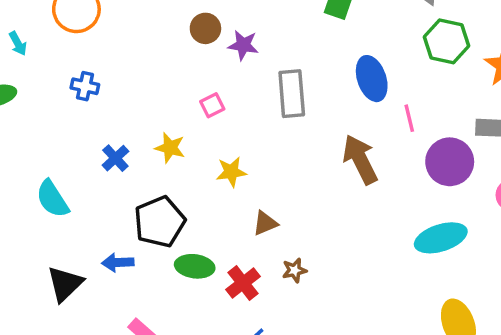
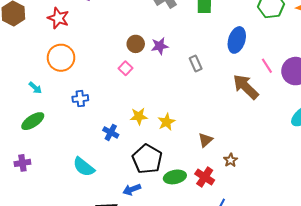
blue ellipse: (372, 79) -> (237, 40), turned 55
gray rectangle: (292, 94) -> (196, 63), size x0.6
pink square: (212, 105) -> (125, 68), moved
pink line: (409, 118) -> (267, 66), moved
yellow star: (231, 172) -> (166, 122), moved

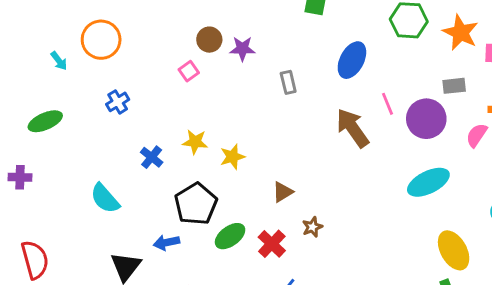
cyan arrow: (35, 88) -> (59, 61), moved
blue cross: (80, 99) -> (118, 102), turned -35
green ellipse: (175, 177) -> (230, 236), turned -35

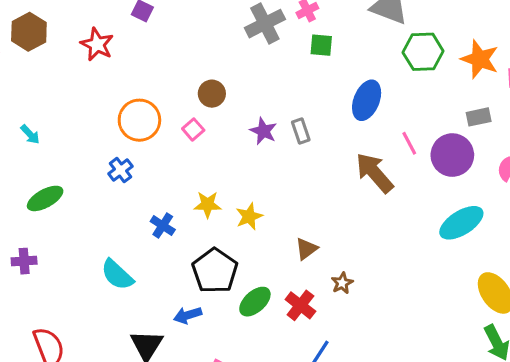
orange circle: (101, 40) -> (139, 120), moved
purple star: (242, 49) -> (263, 131), moved, turned 30
cyan arrow: (59, 61) -> (30, 134), moved

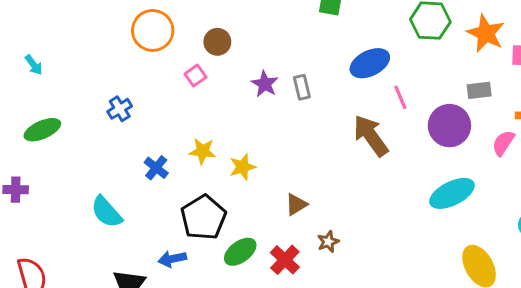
blue ellipse: (367, 100) -> (370, 63), turned 36
orange circle: (139, 120) -> (153, 30), moved
pink line: (409, 143) -> (400, 97), moved

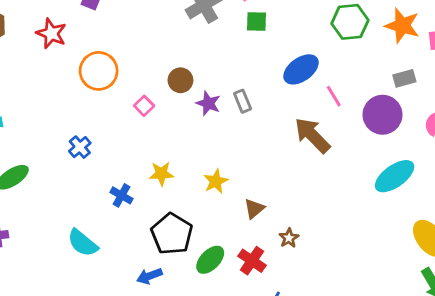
brown circle: (217, 42) -> (180, 80), moved
yellow star: (242, 167) -> (216, 181), moved

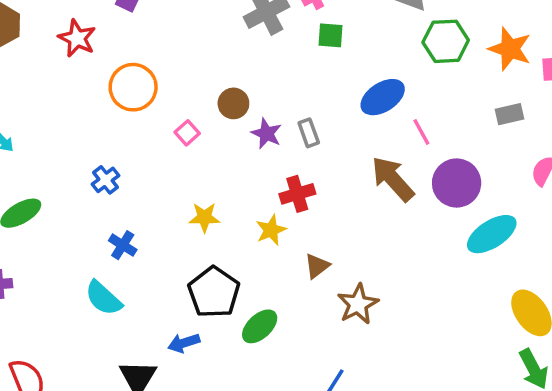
purple circle: (383, 115) -> (457, 183), moved
blue cross: (122, 195) -> (123, 245), moved
brown star: (289, 238) -> (358, 304), size x1.6
red cross: (252, 261) -> (297, 194), moved, turned 36

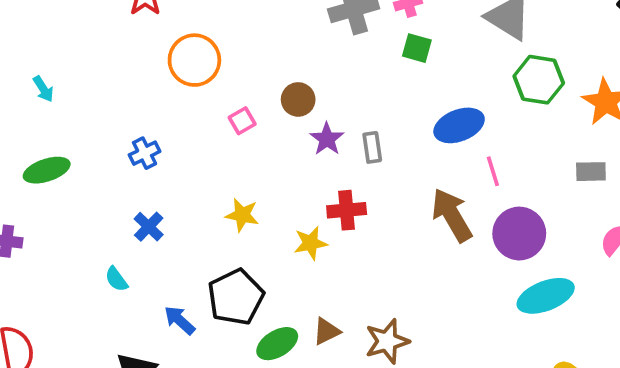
brown triangle: (317, 266) -> (327, 331), moved
cyan semicircle: (103, 298) -> (116, 279), size x0.6
blue arrow: (184, 343) -> (180, 320), moved, turned 48

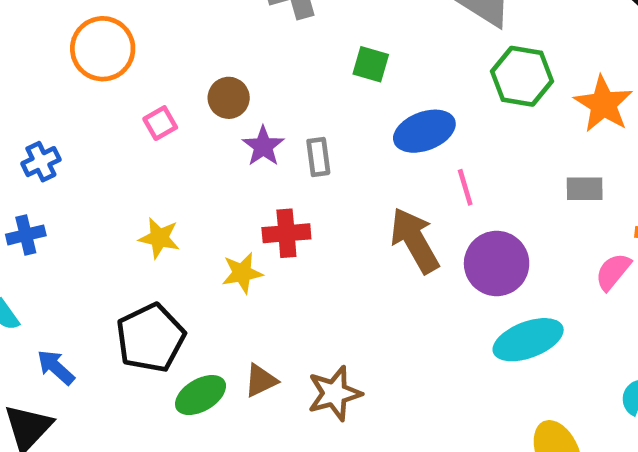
green square: (417, 48) -> (371, 64), moved
blue cross: (149, 227) -> (26, 235), moved, turned 32
blue arrow: (180, 320) -> (56, 367), moved

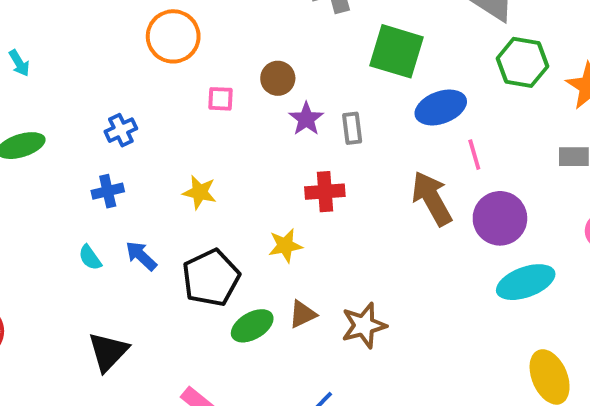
green square: (371, 64) -> (397, 51), size x1.8
pink square: (160, 123) -> (221, 99), turned 32
yellow star: (159, 238) -> (200, 192), moved
yellow star: (242, 273) -> (285, 246), moved
blue arrow: (56, 367) -> (141, 256), moved

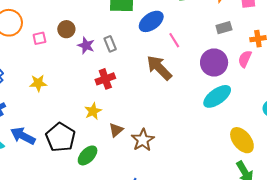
pink square: (221, 99) -> (39, 38), moved
yellow star: (200, 192) -> (38, 83), moved
purple circle: (500, 218) -> (214, 62), moved
blue arrow: (141, 256) -> (23, 136), size x1.4
brown triangle: (303, 314) -> (116, 130), moved

